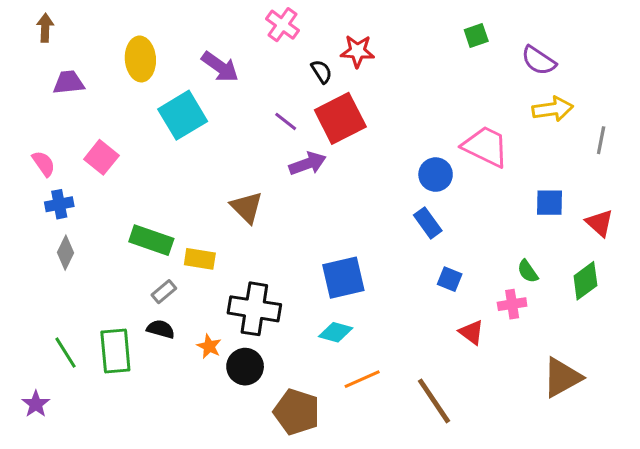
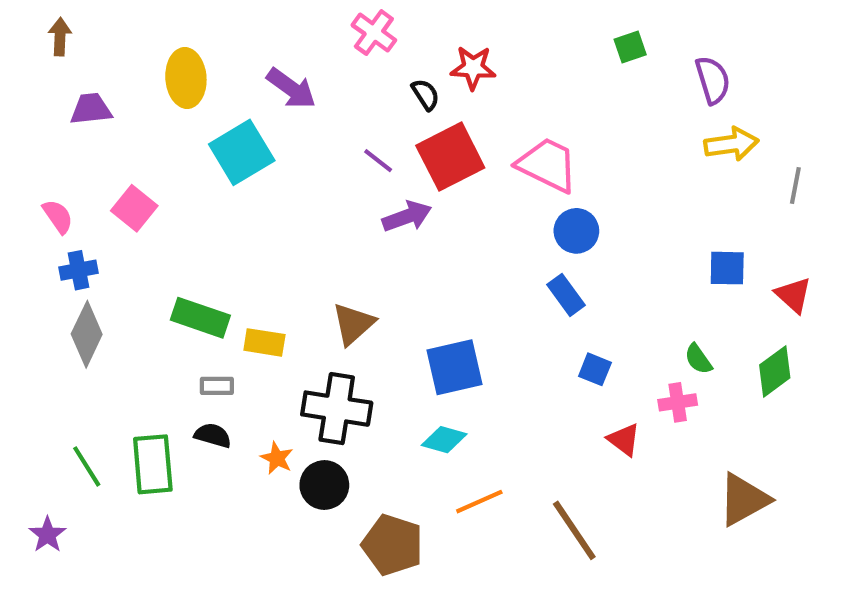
purple semicircle: (539, 61) -> (713, 80), turned -141
pink trapezoid: (486, 146) -> (547, 165), moved
brown triangle: (247, 207) -> (353, 324), moved, turned 33
gray diamond: (65, 253) -> (87, 334), size x1.4
gray rectangle: (164, 292) -> (217, 386), turned 40

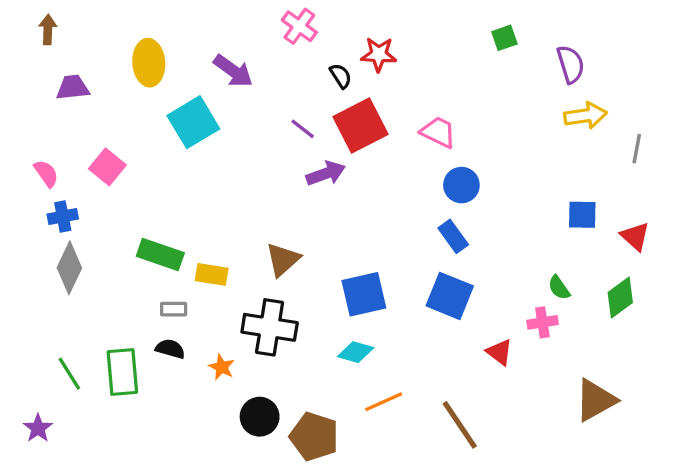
pink trapezoid: (547, 165) -> (438, 132), size x0.7
blue square: (595, 369) -> (450, 296), moved, size x1.8
black circle: (324, 485) -> (260, 417), moved

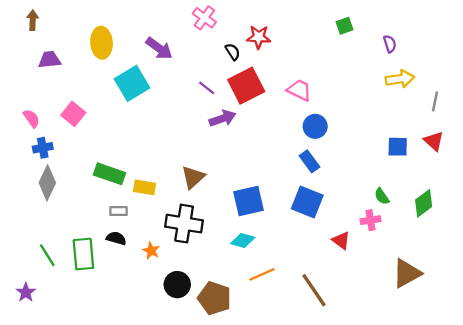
purple semicircle: (571, 64) -> (390, 44), size x0.7
red triangle: (635, 236) -> (434, 141), moved

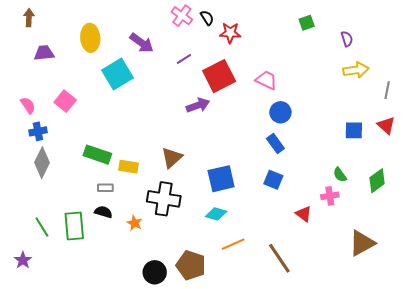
black semicircle: (233, 52) -> (207, 18), moved
purple line: (207, 88) -> (184, 59), moved, turned -70
blue square: (307, 202) -> (273, 180), size x0.7
black circle: (177, 285) -> (155, 272), moved

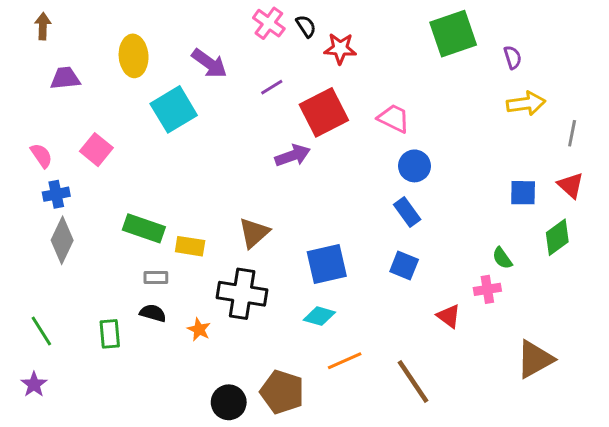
green square: (307, 23) -> (453, 34), size x2.0
green diamond: (377, 181) -> (557, 237), moved
green rectangle: (74, 226) -> (110, 334), size x0.7
green line: (42, 227) -> (41, 331), moved

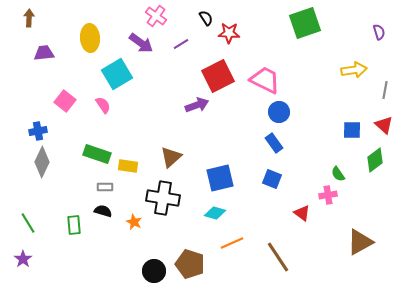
pink cross: (269, 23) -> (156, 16), moved
purple semicircle: (513, 57) -> (379, 32), moved
purple line: (272, 87) -> (181, 44), moved
pink trapezoid: (394, 118) -> (265, 80), size x1.4
pink semicircle: (41, 156) -> (103, 105), moved

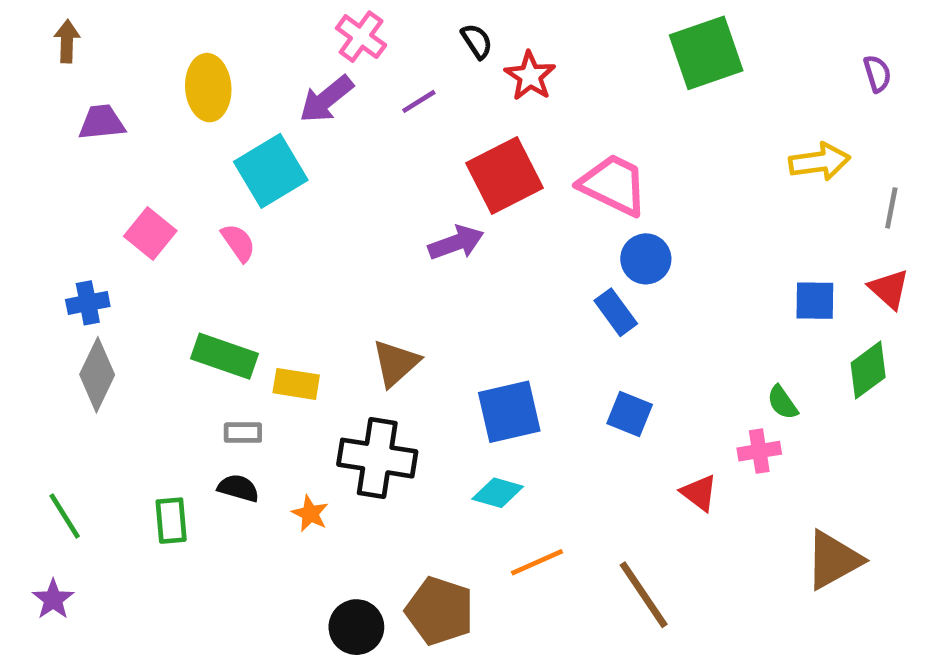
red star: (229, 33) -> (530, 76), turned 30
purple arrow: (141, 43) -> (326, 99), turned 105
blue rectangle: (274, 143) -> (616, 312), moved

